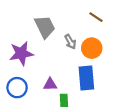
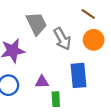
gray arrow: (70, 42) -> (62, 39), size x1.5
orange circle: (92, 48) -> (94, 40), moved

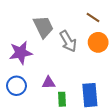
blue rectangle: (78, 75) -> (90, 95), moved

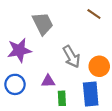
gray arrow: (68, 41) -> (72, 57), moved
orange circle: (98, 42) -> (99, 66), moved

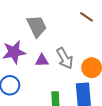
purple triangle: (48, 81) -> (42, 60), moved

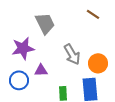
purple triangle: (42, 60) -> (41, 70), moved

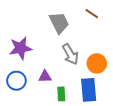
gray trapezoid: (45, 23) -> (59, 23), moved
purple triangle: (41, 70) -> (45, 77), moved

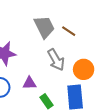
brown line: (92, 14) -> (69, 31), moved
green rectangle: (61, 94) -> (46, 101), turned -32

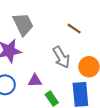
gray trapezoid: (44, 27) -> (23, 24), moved

